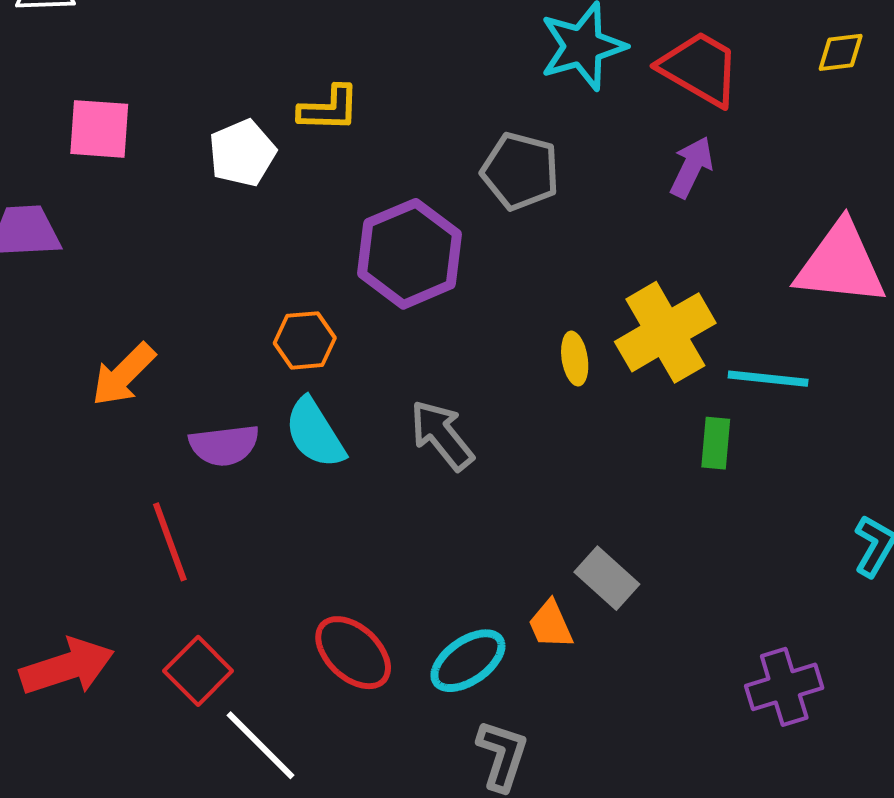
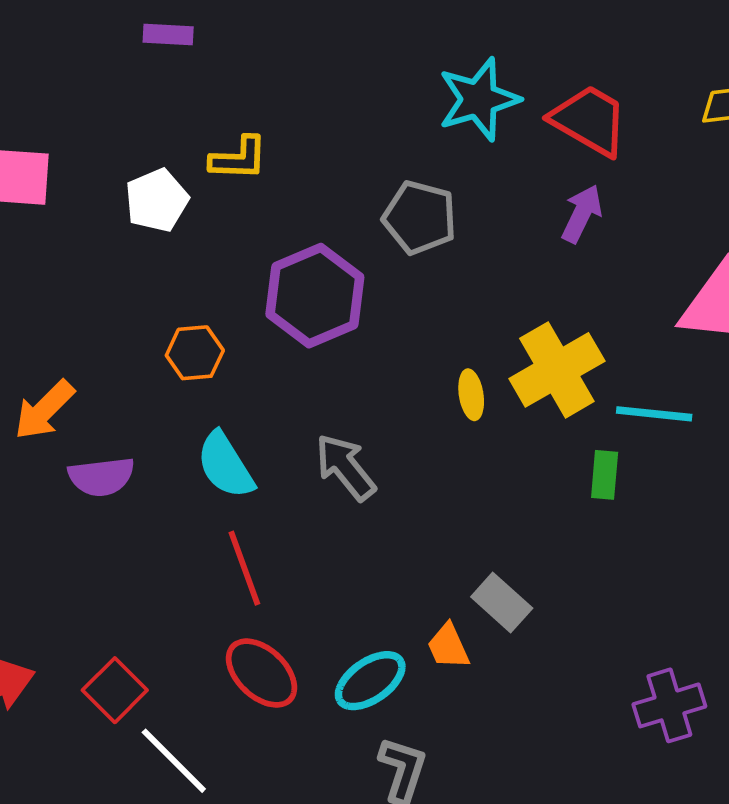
orange hexagon: (305, 340) -> (195, 353), moved
purple semicircle: (224, 445) -> (101, 477), moved
red line: (170, 542) -> (244, 568), moved

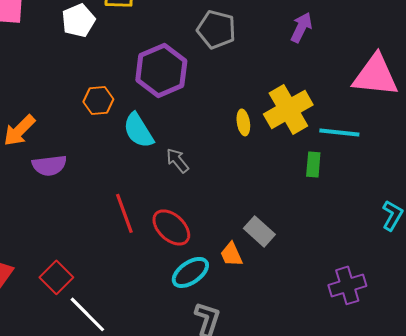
cyan semicircle: (225, 465) -> (138, 130), moved
gray arrow: (345, 467) -> (177, 160), size x0.7
red ellipse: (262, 673) -> (171, 227), moved

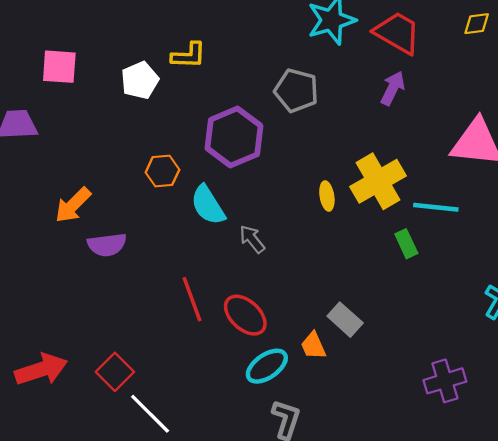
green rectangle: (313, 164) -> (406, 244), turned -30

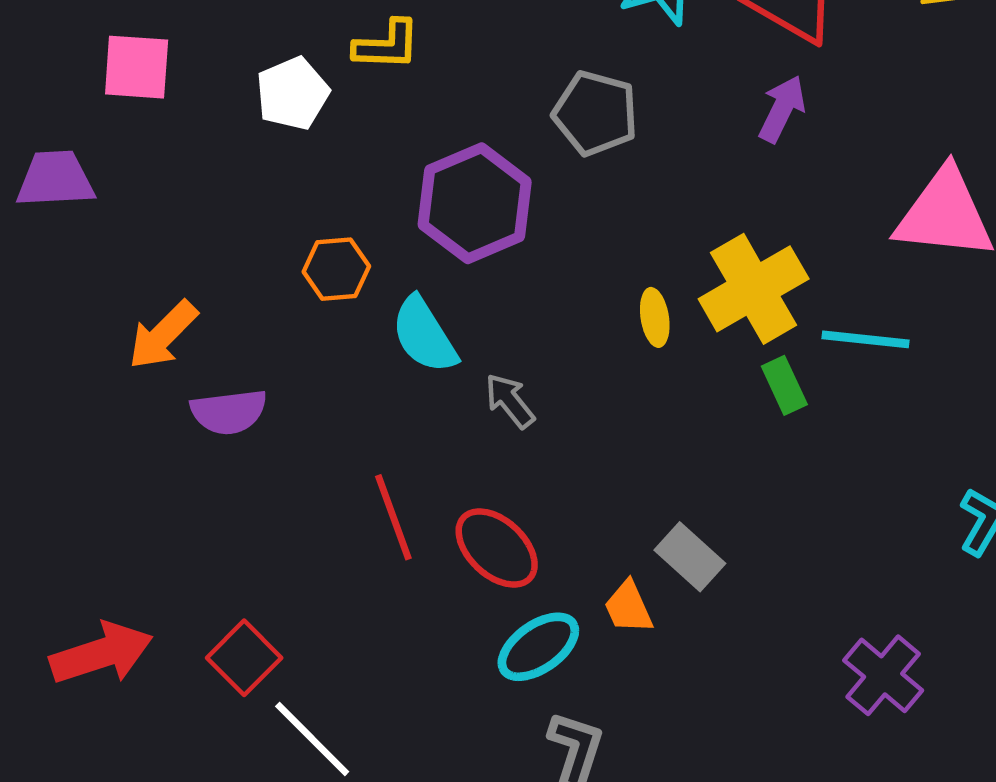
green rectangle: (406, 244) -> (784, 385), moved
purple cross: (445, 381) -> (883, 675), turned -33

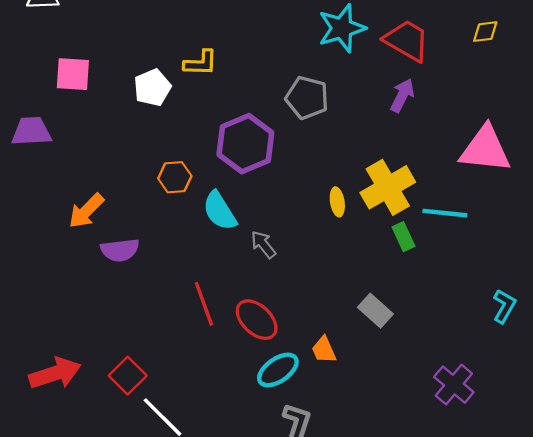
gray rectangle: (690, 557) -> (375, 311), moved

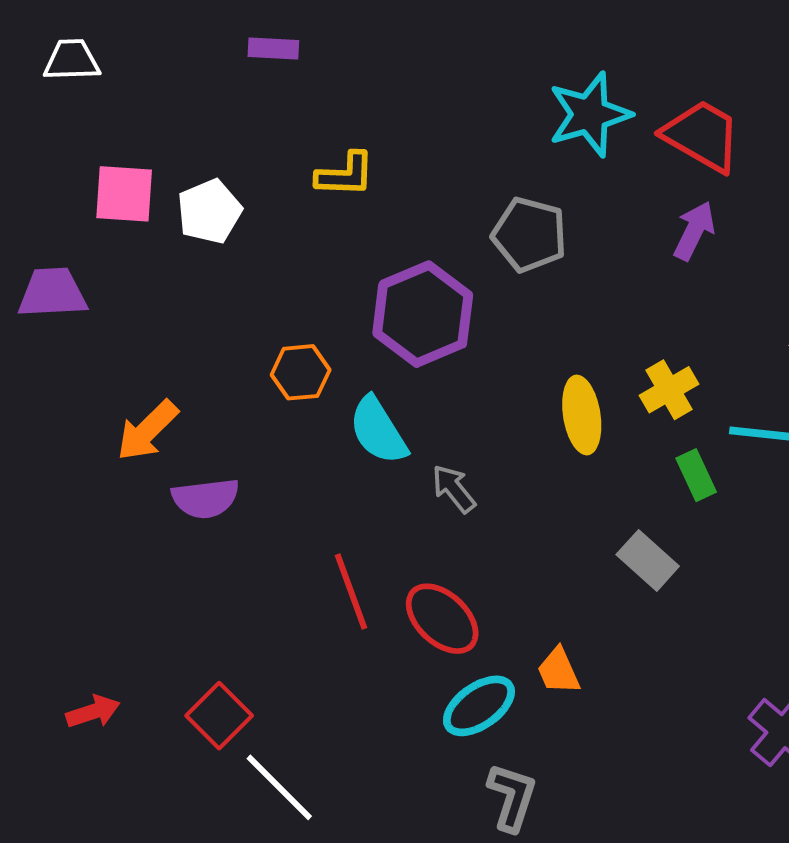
white pentagon: (152, 88) -> (209, 211), moved
yellow cross: (388, 187) -> (669, 390), size x0.6
yellow ellipse: (337, 202) -> (582, 415), size x1.5
gray rectangle: (375, 311) -> (648, 560), moved
red arrow: (55, 373) -> (93, 712), size x0.6

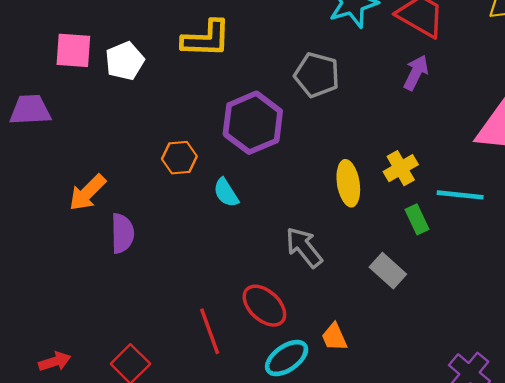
yellow L-shape: (345, 175) -> (206, 39), size x1.4
cyan semicircle: (378, 431) -> (226, 193), size x0.7
gray arrow: (454, 489) -> (304, 247), moved, size x1.4
purple semicircle: (206, 498) -> (122, 233), turned -84
red line: (351, 591) -> (210, 331), moved

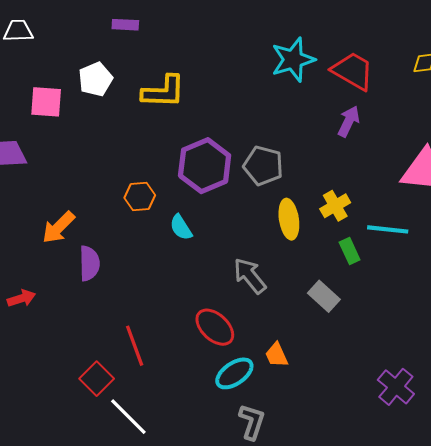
white pentagon: (125, 61) -> (96, 79), moved
gray pentagon: (317, 75) -> (263, 166), moved
red line: (210, 331) -> (135, 346), moved
red arrow: (55, 362) -> (21, 298), moved

